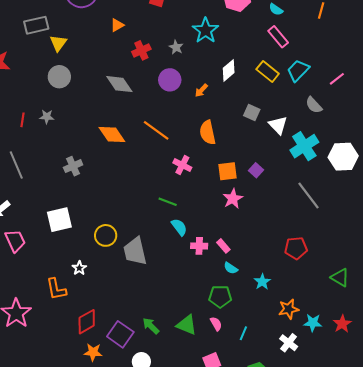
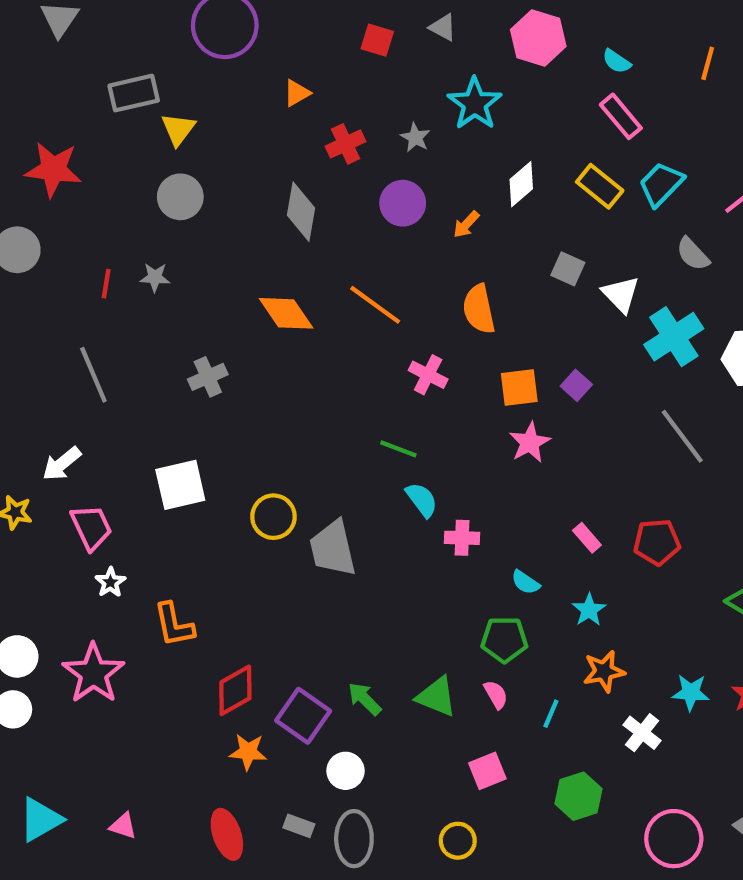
gray diamond: (119, 84) -> (301, 212), turned 44
pink rectangle: (223, 246) -> (587, 538), moved
white star: (79, 268) -> (110, 582), moved
orange star: (289, 309) -> (604, 671), moved

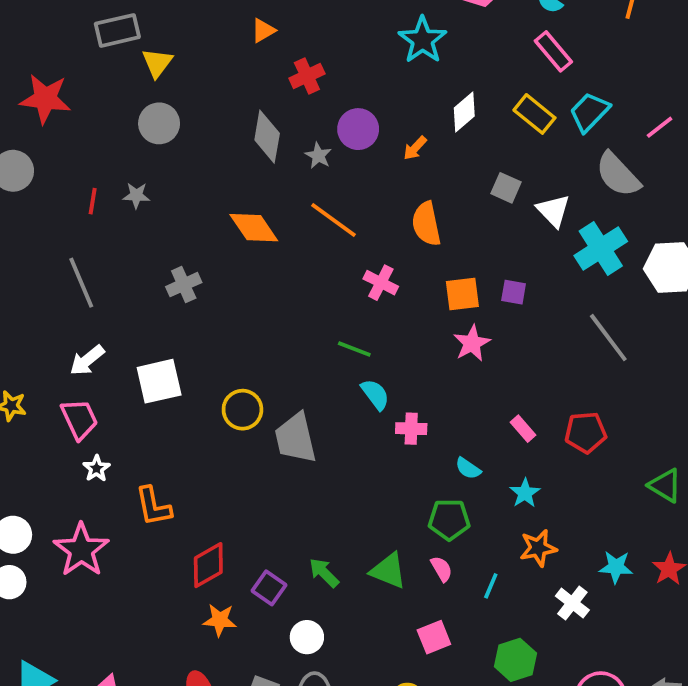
gray star: (415, 138) -> (318, 156), moved
gray semicircle: (693, 254) -> (618, 175), size x1.5
purple square: (576, 385) -> (514, 292), turned -32
white arrow: (62, 464) -> (87, 360), moved
purple square: (303, 716) -> (269, 588), size x0.7

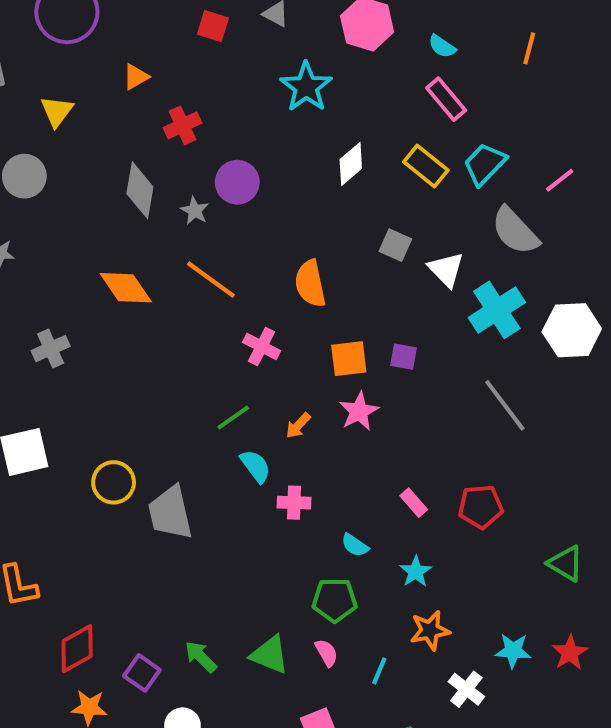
yellow triangle: (157, 63) -> (57, 111), moved
orange arrow: (415, 148) -> (298, 426), moved
green line: (354, 349) -> (233, 417), turned -56

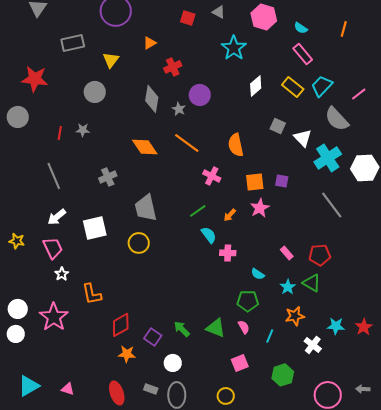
gray trapezoid: (170, 513) -> (146, 208), moved
green triangle: (566, 563) -> (312, 283), moved

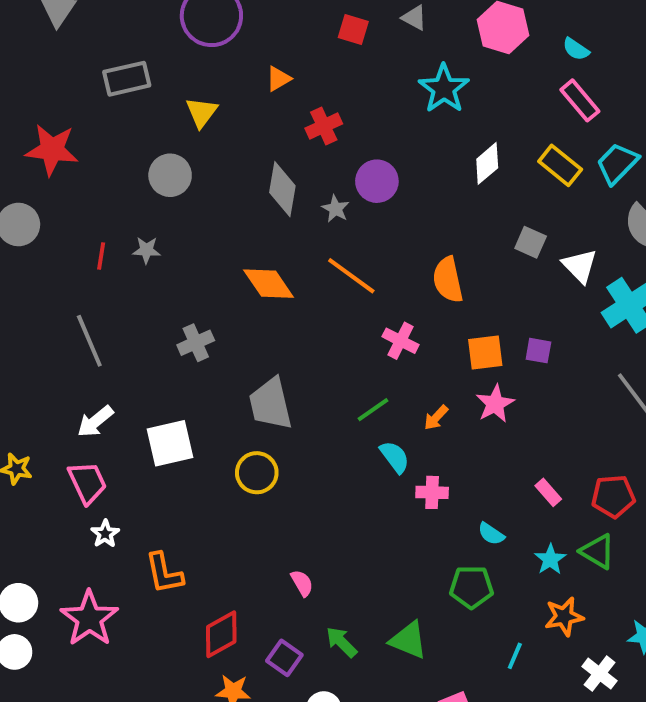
pink semicircle: (244, 327) -> (302, 583), moved

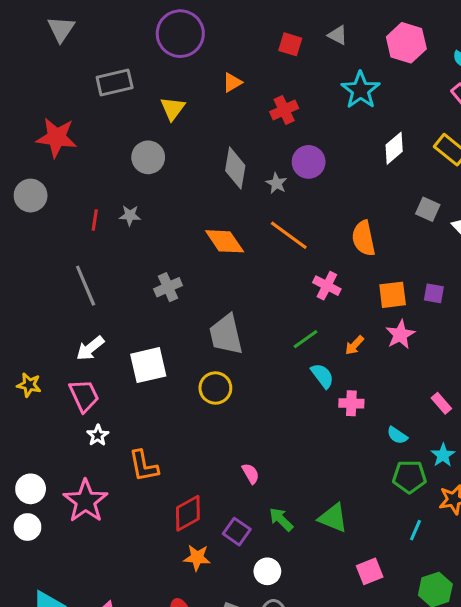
red cross: (324, 126) -> (284, 110), moved
green pentagon: (471, 587) -> (409, 477), moved

